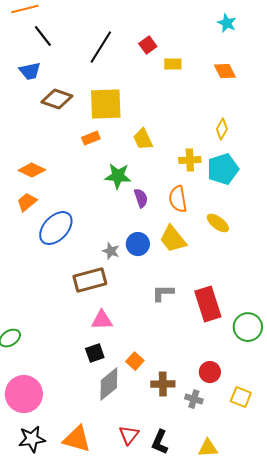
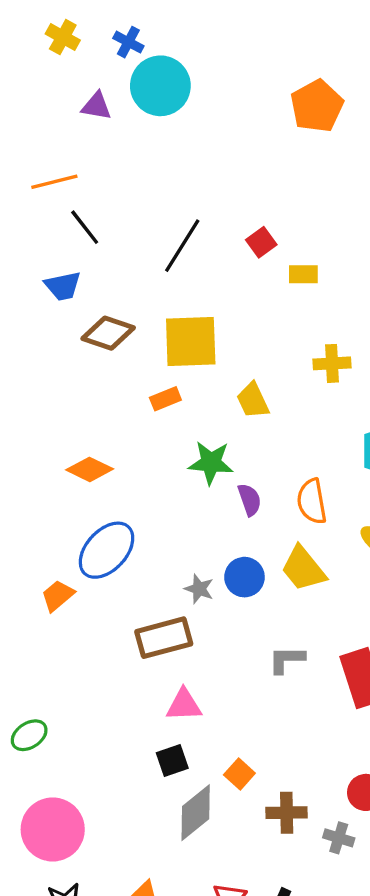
yellow cross: (190, 160) -> (332, 363), moved
orange diamond: (32, 170) -> (90, 469), moved
orange trapezoid: (27, 202) -> (58, 596), moved

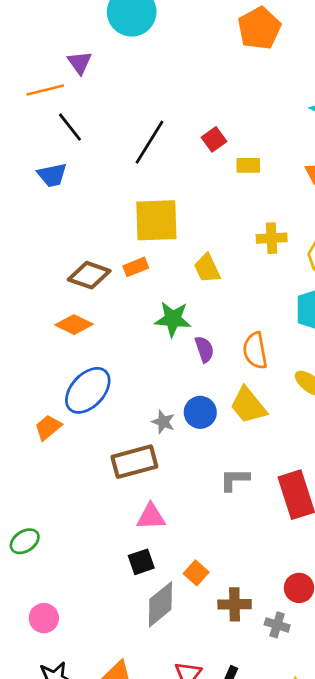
purple triangle: (96, 106) -> (80, 63), moved, turned 44
brown diamond: (108, 333) -> (89, 275), moved
pink circle: (53, 829) -> (44, 618), size x0.6

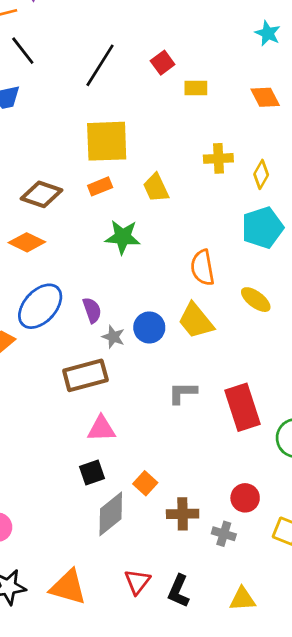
orange rectangle: (136, 267) -> (100, 186), moved
purple semicircle: (204, 349) -> (92, 310), moved

